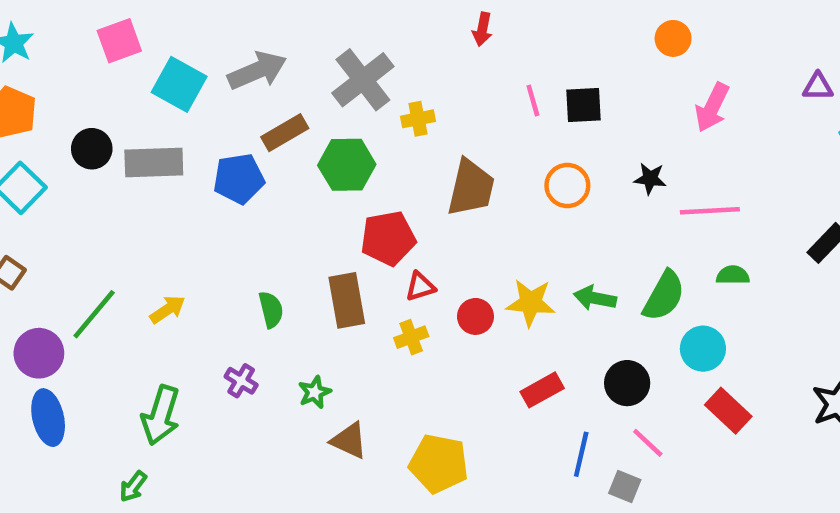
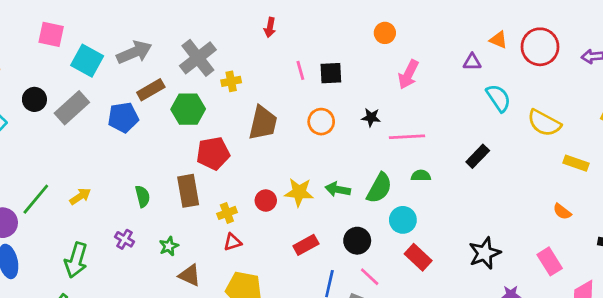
pink square: (119, 41) -> (51, 34), turned 32
gray rectangle: (154, 163) -> (72, 108), turned -40
red triangle: (420, 287) -> (233, 242), moved

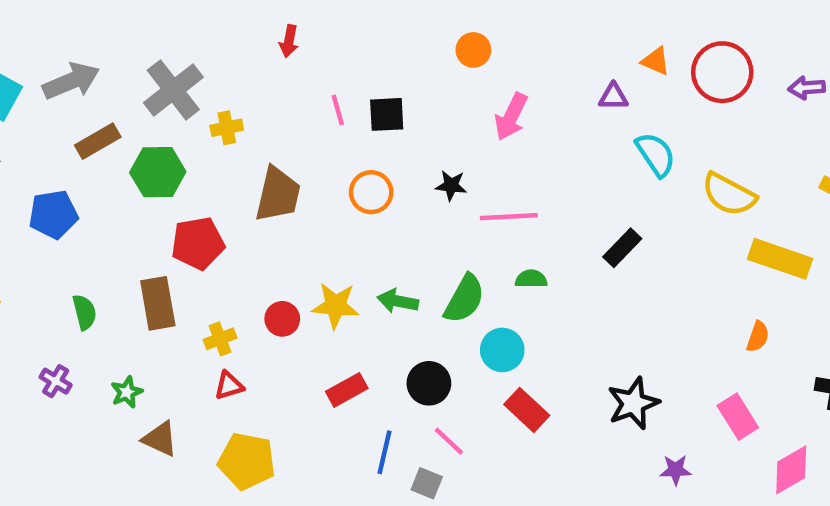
blue pentagon: (123, 117) -> (53, 214), moved
yellow rectangle: (576, 163) -> (780, 259), size x1.5
orange semicircle: (562, 212) -> (758, 337), turned -108

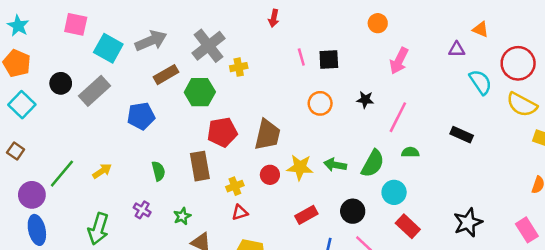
red circle: (722, 72) -> (518, 63), moved
brown trapezoid: (278, 194) -> (267, 135), moved
pink line: (509, 217) -> (398, 117), turned -60
black rectangle: (622, 248) -> (462, 135), turned 70

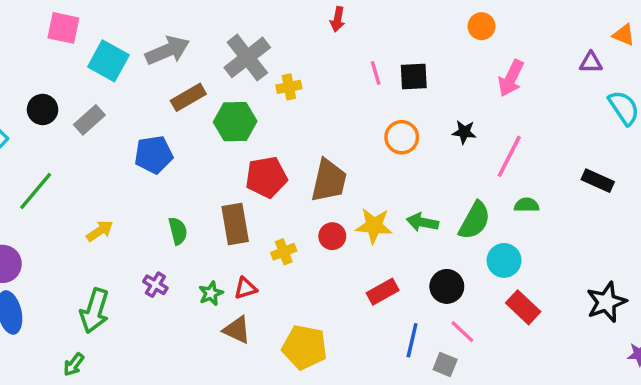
gray rectangle: (95, 91) -> (89, 120), size x0.7
green line: (62, 174) -> (36, 191), moved
red triangle: (240, 212) -> (246, 288), moved

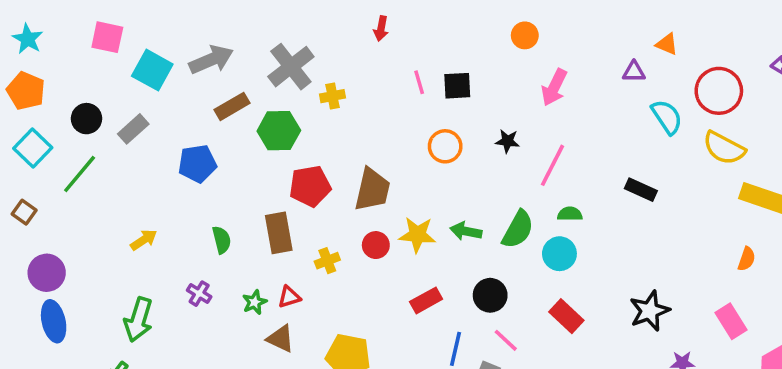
green line: (36, 191) -> (80, 174), moved
cyan circle: (504, 260) -> (559, 254), moved

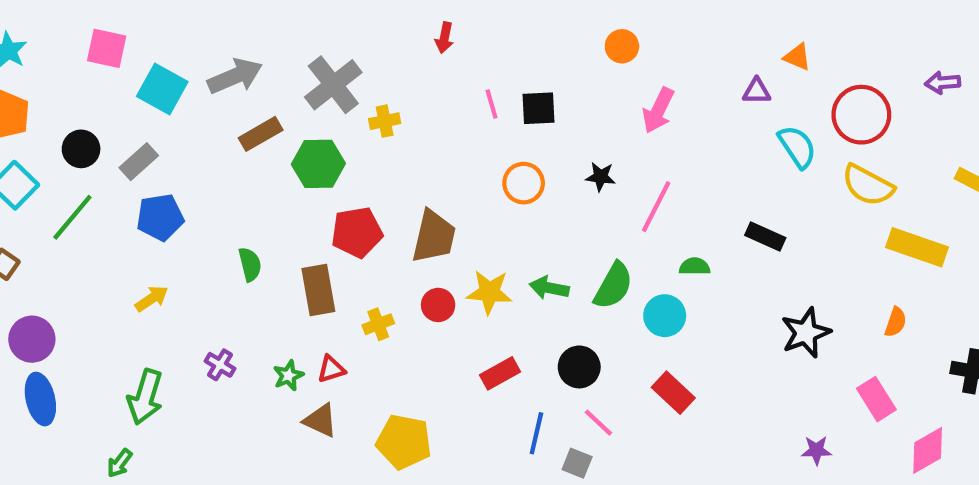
blue pentagon: (197, 164) -> (160, 217), moved
green semicircle: (570, 214) -> (695, 266), moved
green semicircle: (222, 240) -> (250, 264), moved
black star: (650, 311) -> (806, 333), moved

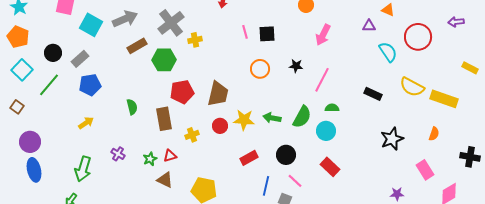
yellow semicircle: (868, 185) -> (412, 87), moved
green semicircle: (695, 266) -> (332, 108), moved

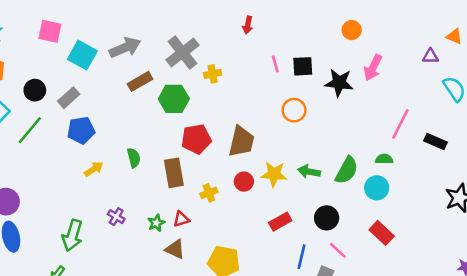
black star: (296, 66) -> (339, 83), moved, size x1.6
pink line: (322, 80) -> (400, 124), moved
yellow arrow: (86, 123) -> (94, 169), moved

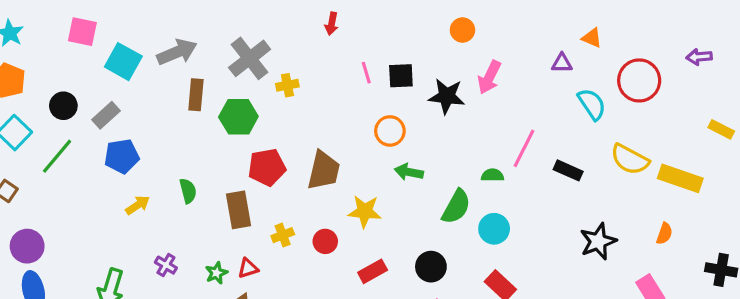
brown rectangle: (140, 81) -> (196, 95), turned -55
green semicircle: (384, 159) -> (492, 175), moved
green arrow: (309, 172) -> (409, 172), moved
red circle: (244, 182) -> (325, 241), moved

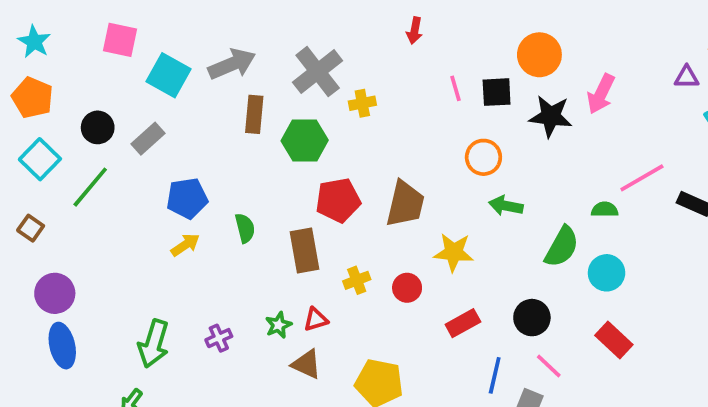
orange circle: (462, 30) -> (539, 55), moved, size x1.5
pink line: (524, 148) -> (642, 178), turned 33
blue pentagon: (122, 156) -> (187, 198), moved
purple cross: (166, 265) -> (219, 338), moved, turned 35

